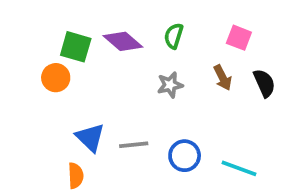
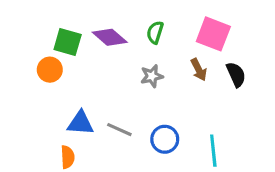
pink square: (239, 38) -> (213, 34), size x1.5
blue triangle: (90, 138) -> (81, 123), turned -40
gray line: (134, 145) -> (119, 130), turned 30
cyan line: (239, 168) -> (213, 151), turned 64

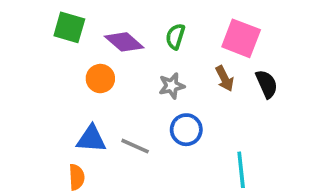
green square: (68, 42) -> (69, 27), moved
orange circle: (50, 70) -> (100, 79), moved
blue circle: (165, 139) -> (186, 130), moved

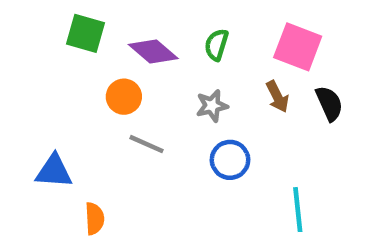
blue triangle: (91, 139) -> (54, 171), moved
gray line: (135, 146) -> (146, 144), moved

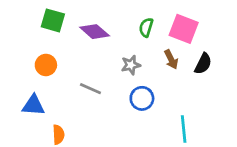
green semicircle: (216, 45) -> (146, 27), moved
orange circle: (124, 97) -> (46, 65), moved
black semicircle: (329, 103) -> (203, 64), turned 50

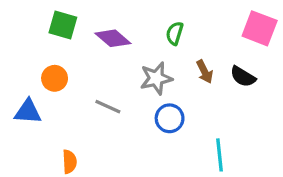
pink square: (184, 29) -> (260, 28), moved
black semicircle: (203, 64) -> (243, 77), turned 95
gray star: (131, 65) -> (156, 78), size x1.4
blue triangle: (33, 105) -> (28, 112), moved

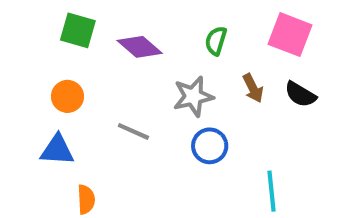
pink square: (260, 28) -> (290, 35), moved
blue triangle: (28, 112) -> (57, 150), moved

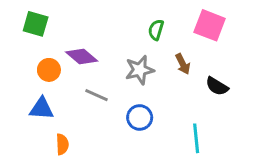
green square: (78, 30) -> (36, 24), moved
purple diamond: (140, 47) -> (82, 57), moved
black semicircle: (300, 94) -> (217, 86), moved
blue circle: (210, 146) -> (140, 117), moved

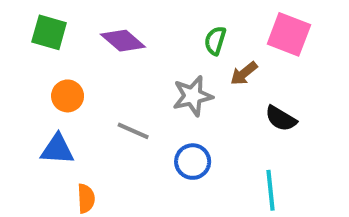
purple diamond: (82, 57) -> (123, 41), moved
brown arrow: (183, 64) -> (244, 73), moved, turned 78
black semicircle: (217, 86) -> (281, 119), moved

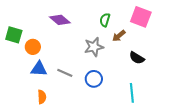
green square: (49, 32) -> (14, 35), moved
gray line: (133, 131) -> (65, 73), moved
blue triangle: (57, 149) -> (39, 69), moved

